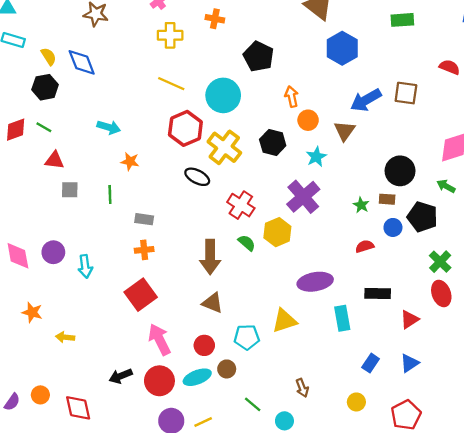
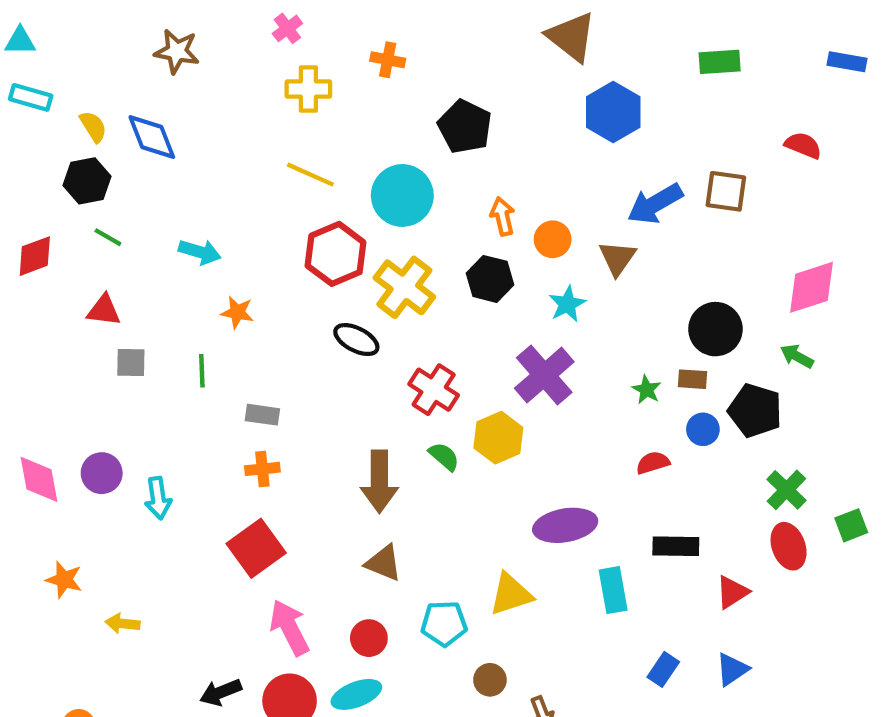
orange arrow: (292, 97) -> (503, 216), moved
green line: (44, 127) -> (108, 237), moved
brown circle: (227, 369) -> (490, 680), moved

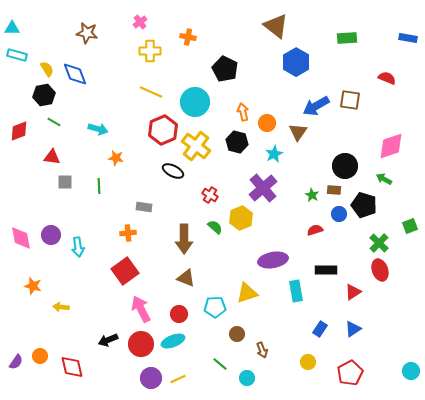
red cross: (434, 390) -> (210, 195), size x0.7
gray rectangle: (262, 415) -> (144, 207), moved
green square: (851, 525) -> (410, 226), moved

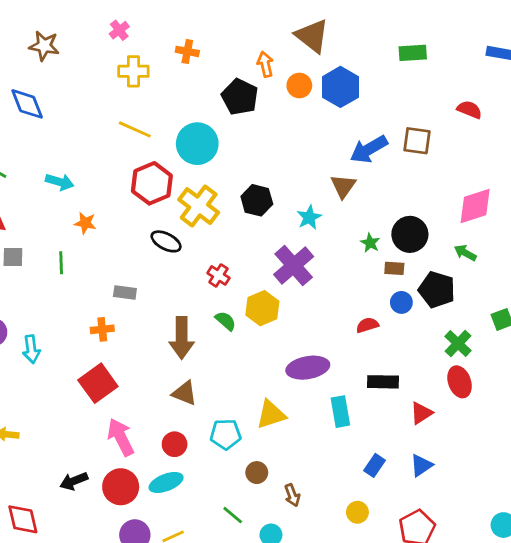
orange arrow: (243, 112) -> (265, 64), moved
orange circle: (267, 123) -> (299, 85), moved
green star: (312, 195) -> (370, 243), moved

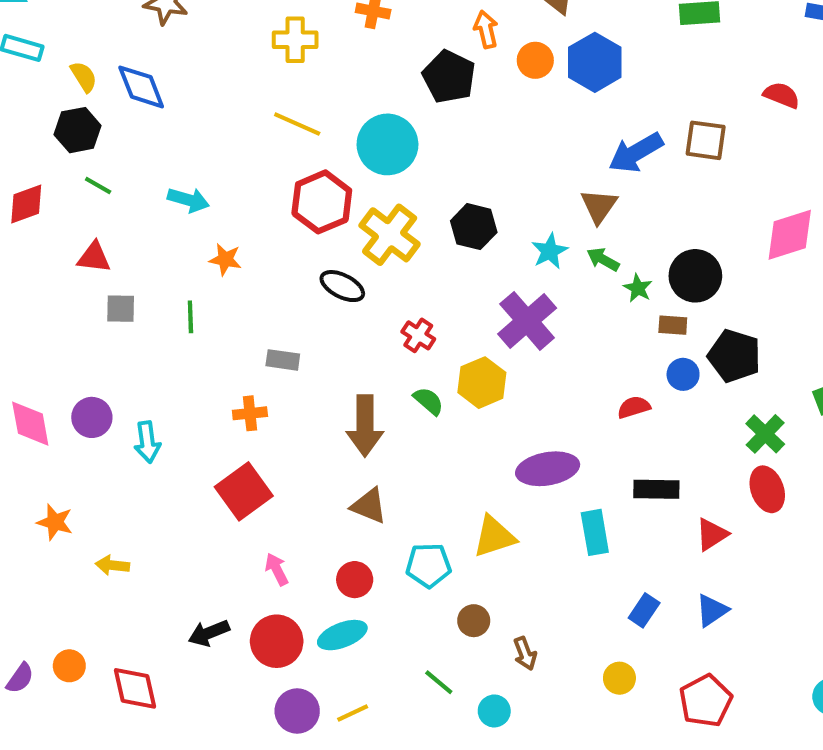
green arrow: (465, 253) -> (603, 259), moved
pink arrow: (121, 437) -> (277, 569), size x0.6

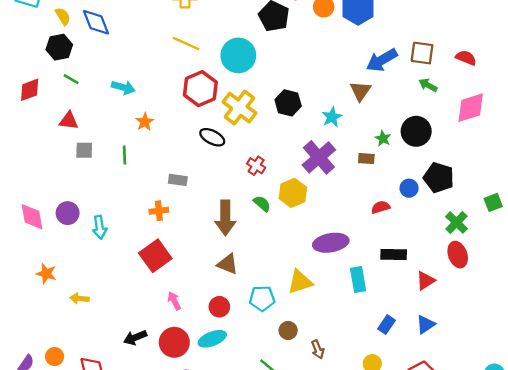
red semicircle: (782, 95) -> (466, 58), moved
orange star: (225, 259) -> (145, 122), turned 30
green arrow: (603, 259) -> (428, 85), moved
brown rectangle: (673, 325) -> (366, 159), moved

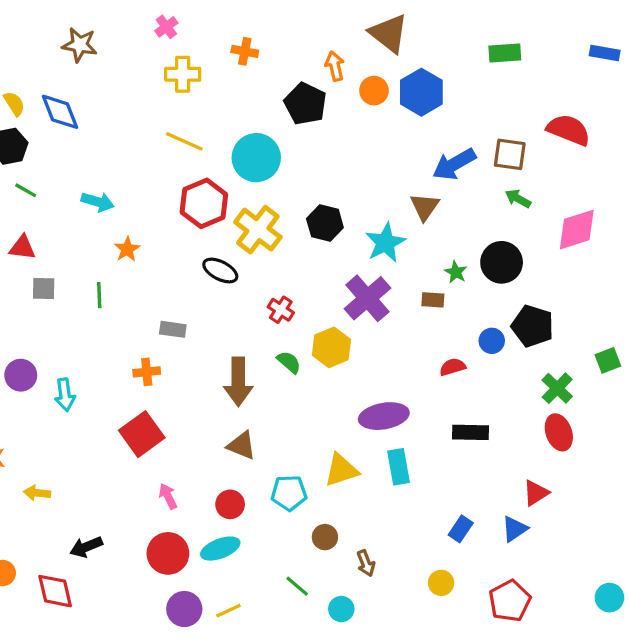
red semicircle: (466, 58) -> (569, 130), moved, size x1.5
cyan star: (332, 117) -> (385, 243), size x1.4
cyan rectangle: (358, 279) -> (399, 467), moved
red triangle: (426, 281) -> (536, 493), moved
black arrow: (135, 338) -> (86, 547), moved

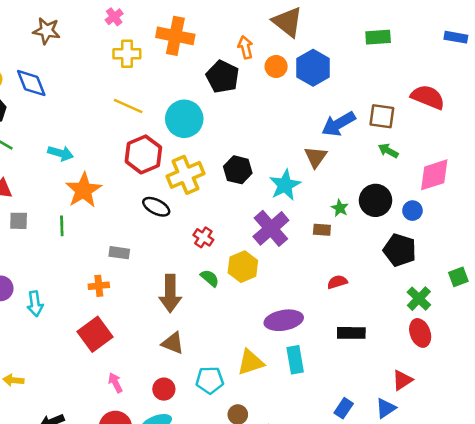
orange cross: (245, 51) -> (175, 36), size x1.8
yellow cross: (258, 230) -> (186, 175), turned 30
orange star: (127, 249) -> (84, 190), size x1.8
blue circle: (492, 341) -> (412, 211), moved

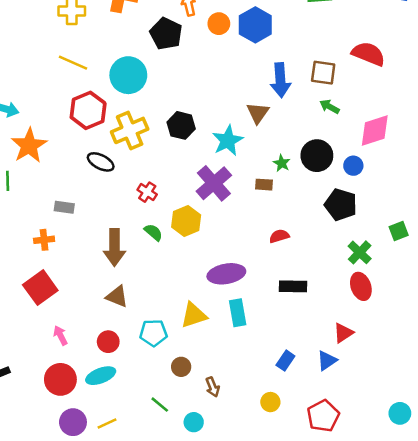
blue arrow: (339, 124) -> (280, 80), turned -64

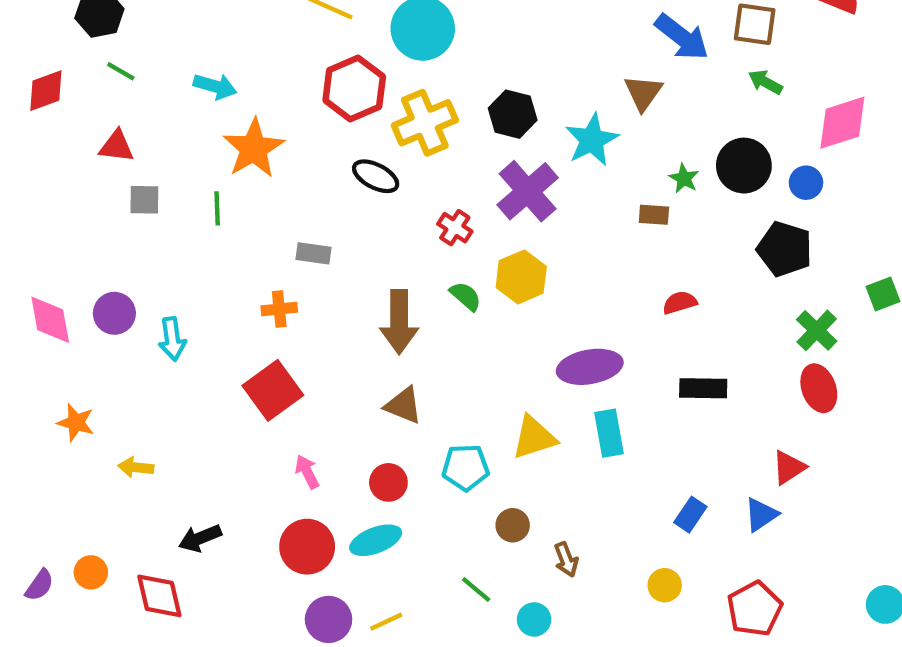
blue arrow: (280, 80) -> (682, 37), turned -48
purple cross: (214, 183) -> (528, 191), moved

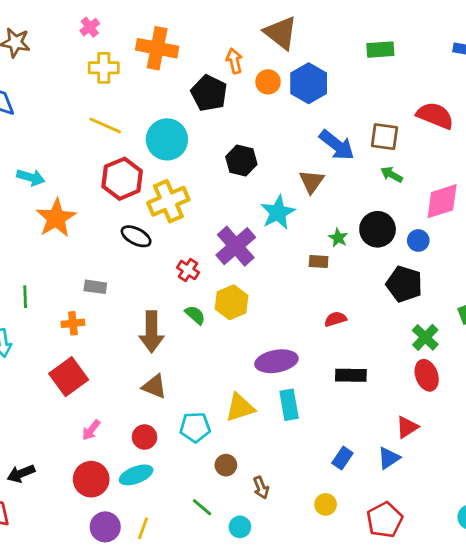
black hexagon: (513, 114) -> (241, 160), moved
green line: (217, 208) -> (25, 297), moved
pink arrow: (307, 472) -> (91, 430), turned -115
yellow line: (386, 622) -> (143, 528), turned -45

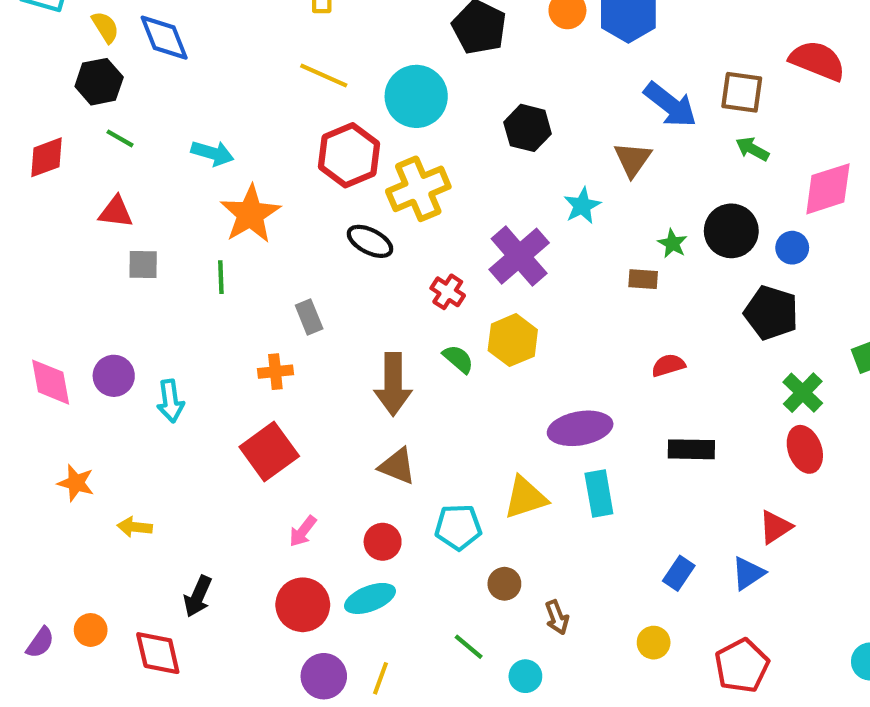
cyan star: (278, 212) -> (582, 206), size x0.7
gray rectangle: (95, 287) -> (309, 317), turned 60
green line: (25, 297) -> (221, 277), moved
black arrow: (21, 474) -> (198, 596), turned -44

